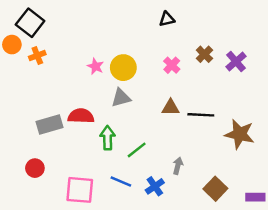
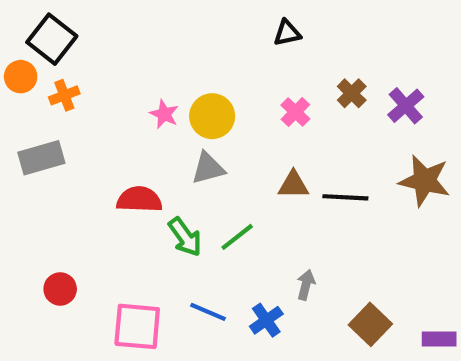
gray rectangle: (49, 125) -> (41, 158), moved
brown star: (240, 134) -> (425, 181), moved
green arrow: (108, 138) -> (185, 237), turned 145
green line: (137, 150) -> (237, 237), moved

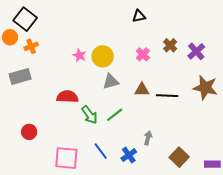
gray triangle: (208, 168) -> (111, 82), moved
red circle: (60, 289) -> (29, 132), moved
blue line: (208, 312) -> (101, 151), turned 30

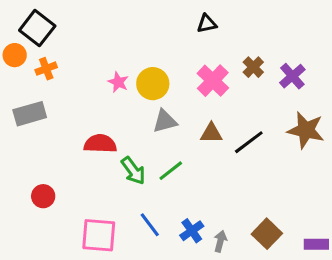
pink cross: (143, 54) -> (213, 81), size x1.5
black line: (167, 96) -> (249, 142), turned -40
gray arrow: (148, 138) -> (220, 241), moved

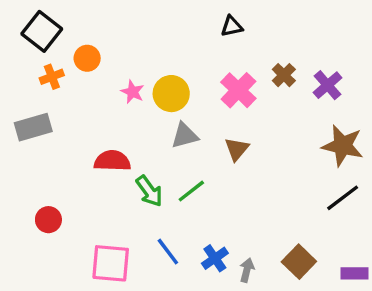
orange circle: (15, 55) -> (87, 58), moved
brown triangle: (211, 133) -> (237, 149), turned -50
black line: (249, 142) -> (343, 198), moved

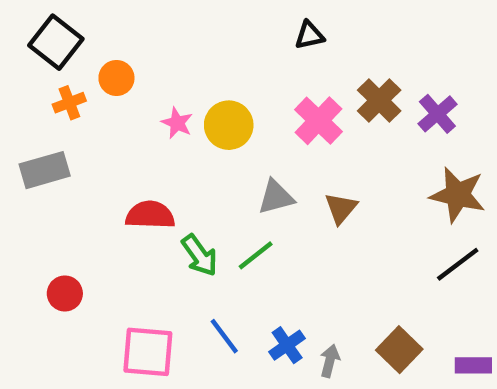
brown cross: (284, 75) -> (379, 100), size x1.4
gray triangle: (185, 136) -> (276, 197), moved
brown triangle: (237, 149) -> (341, 208), moved

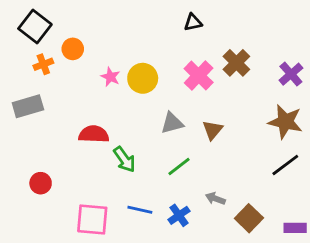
purple cross: (437, 114) -> (291, 74), moved
green line: (256, 255) -> (179, 166), moved
blue line: (224, 336) -> (140, 210), turned -40
gray arrow: (330, 361) -> (215, 199), moved, turned -84

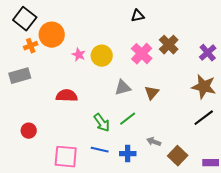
orange circle: (73, 49) -> (52, 35), size x1.6
green arrow: (124, 159) -> (102, 123), moved
blue cross: (179, 215) -> (128, 154), turned 35

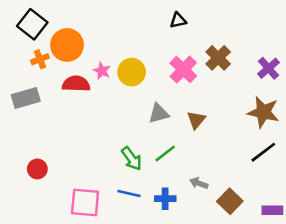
red semicircle: (67, 96) -> (76, 84), moved

